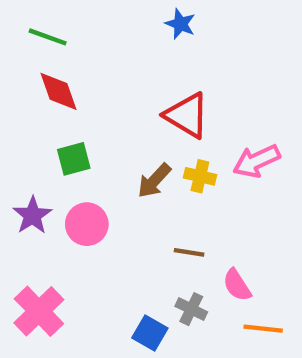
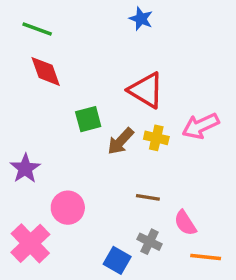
green square: (74, 159) -> (88, 119), moved
pink circle: (87, 224) -> (68, 208), moved

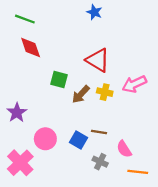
green square: (88, 119) -> (59, 80), turned 30
blue square: (117, 260) -> (78, 140), moved

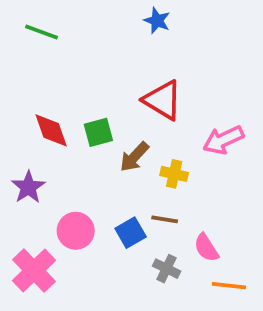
red diamond: (31, 48) -> (51, 130), moved
green square: (59, 80) -> (98, 132), turned -30
yellow cross: (105, 92) -> (174, 174), moved
blue square: (78, 140) -> (131, 233), turned 30

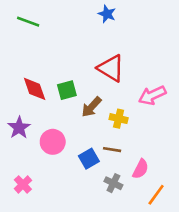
pink circle: (76, 231) -> (53, 142), moved
pink semicircle: (206, 248) -> (141, 169), turned -120
pink cross: (34, 270) -> (23, 184), size x0.6
orange line: (229, 286) -> (156, 195), turned -60

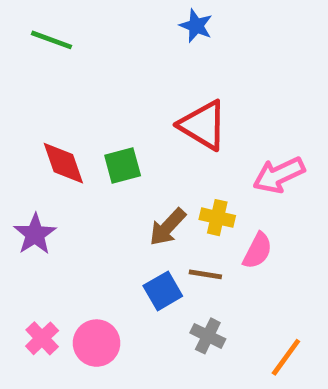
brown arrow: (91, 107) -> (168, 227), moved
pink circle: (53, 142) -> (97, 343), moved
pink semicircle: (141, 169) -> (258, 251), moved

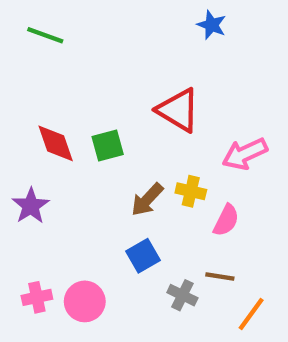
blue star: (196, 26) -> (212, 25), moved
brown line: (205, 274) -> (220, 277), moved
pink cross: (42, 338) -> (37, 297), turned 32

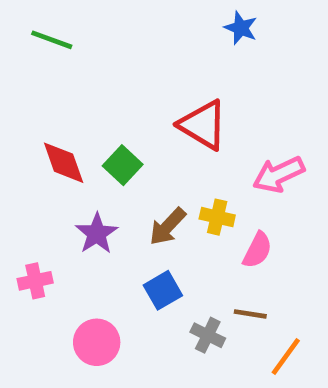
green square: (108, 146) -> (123, 165), turned -32
purple star: (31, 206) -> (97, 234), moved
pink cross: (37, 297) -> (35, 281), moved

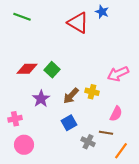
red triangle: (203, 125) -> (78, 23), moved
red diamond: (64, 163) -> (27, 69), turned -70
pink semicircle: (257, 250) -> (116, 114), moved
pink circle: (97, 342) -> (24, 145), moved

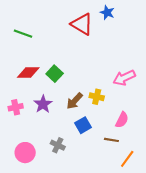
green line: (22, 17) -> (23, 34), moved
pink cross: (15, 119) -> (16, 107), moved
blue square: (69, 123) -> (83, 125), moved
gray cross: (88, 142) -> (58, 145), moved

